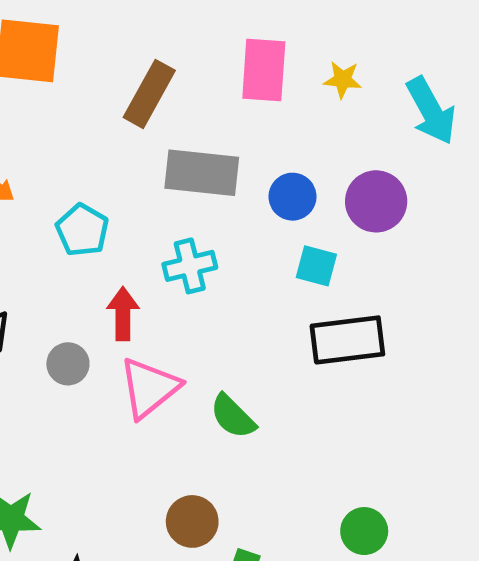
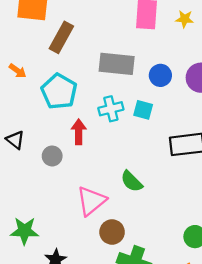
brown rectangle: (149, 94) -> (61, 37), moved
cyan pentagon: (82, 230) -> (59, 91), size x1.4
cyan square: (316, 266) -> (143, 110), moved
pink triangle: (149, 388) -> (91, 201), moved

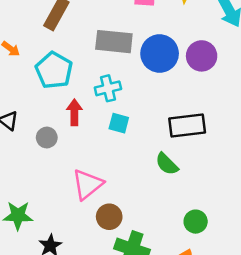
blue circle: (160, 75) -> (160, 54), size x1.6
cyan square: (143, 110) -> (119, 123), moved
green semicircle: (132, 181) -> (167, 164), moved

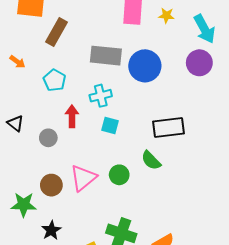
purple circle: (202, 56) -> (199, 63), moved
cyan pentagon: (54, 70) -> (54, 80), size x0.7
brown circle: (109, 217) -> (51, 185), moved
green circle: (196, 222) -> (119, 175), moved

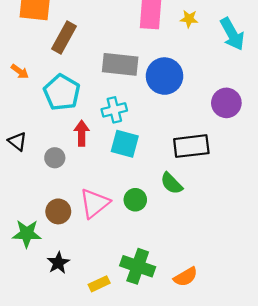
purple circle: (199, 63) -> (226, 103), moved
cyan pentagon: (54, 80) -> (62, 92), size x1.4
cyan square: (110, 125) -> (125, 144), size x1.4

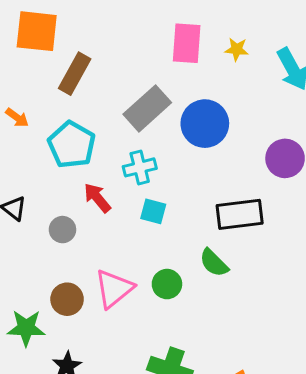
gray rectangle: (120, 64) -> (147, 108), turned -48
red arrow: (82, 133) -> (97, 198), turned -40
cyan square: (125, 144) -> (153, 211), size x0.7

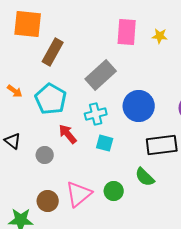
orange arrow: (17, 118) -> (15, 91), moved
blue circle: (205, 124) -> (139, 106), moved

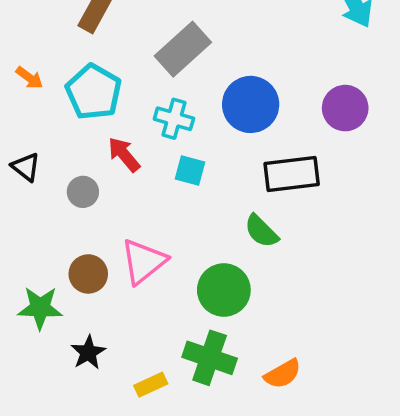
cyan cross: (96, 114) -> (174, 119), turned 30
green circle: (114, 191) -> (224, 290), moved, size x1.5

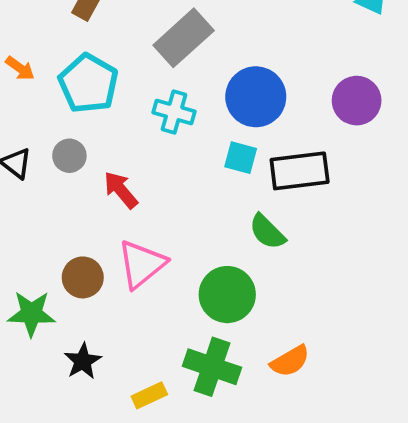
red arrow: (124, 154) -> (121, 190), moved
cyan square: (190, 170) -> (241, 158), moved
gray circle: (83, 192) -> (69, 156), moved
orange semicircle: (283, 374) -> (290, 361), moved

